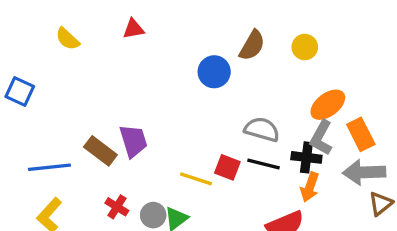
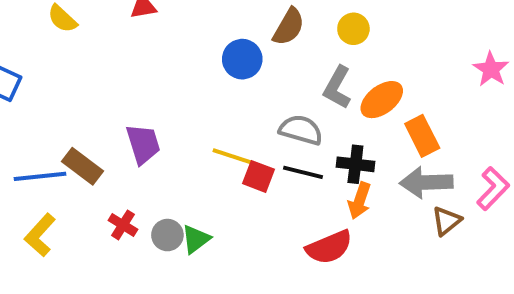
gray L-shape: (321, 138) -> (337, 87), moved
brown rectangle: (100, 151) -> (83, 166), moved
yellow line: (196, 179) -> (232, 156), moved

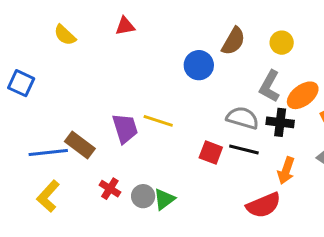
yellow line: (232, 156) -> (158, 121), moved
black cross: (355, 164) -> (280, 122), moved

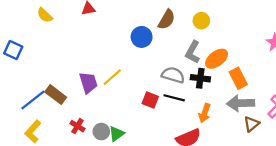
yellow line: (158, 121) -> (112, 77), turned -60
blue line: (48, 153) -> (33, 100), turned -32

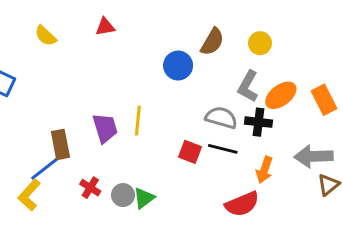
yellow line: (112, 77) -> (138, 121), turned -42
orange rectangle: (238, 78) -> (324, 100), moved
brown rectangle: (56, 95) -> (60, 144), turned 42
blue line: (33, 100) -> (47, 167), moved

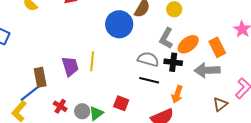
blue circle: (178, 66) -> (119, 24), size x1.4
red square: (190, 152) -> (121, 103), moved
gray arrow: (314, 156) -> (207, 70), moved

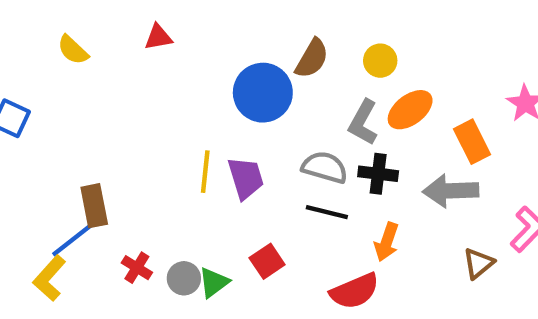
orange ellipse: (188, 44) -> (410, 110), moved
purple trapezoid: (70, 66) -> (246, 178), moved
red square: (121, 103) -> (267, 261), turned 35

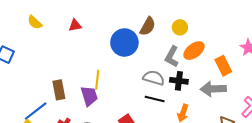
red triangle: (158, 37) -> (75, 25), moved
purple trapezoid: (246, 178) -> (89, 96), moved
brown rectangle: (94, 206) -> (59, 90), moved

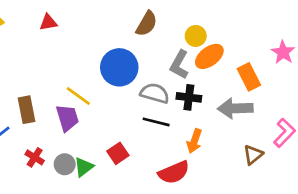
yellow circle: (180, 27) -> (196, 36), moved
blue circle: (124, 42) -> (119, 67), moved
yellow line: (97, 80) -> (78, 96), turned -60

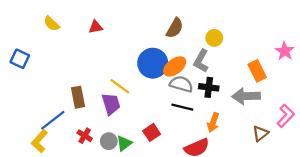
orange ellipse: (209, 56) -> (175, 66), moved

